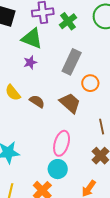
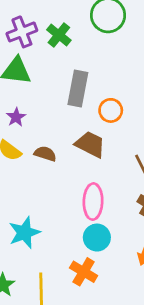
purple star: (30, 62) -> (16, 117), moved

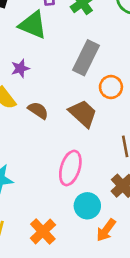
cyan circle: (97, 238) -> (87, 206), moved

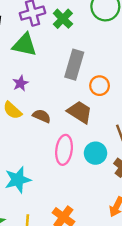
pink ellipse: (70, 168) -> (64, 150), moved
cyan circle: (87, 206) -> (96, 153), moved

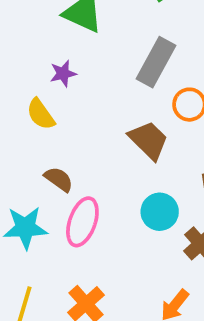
brown semicircle: (42, 116) -> (59, 179), moved
pink ellipse: (64, 150) -> (82, 222), moved

